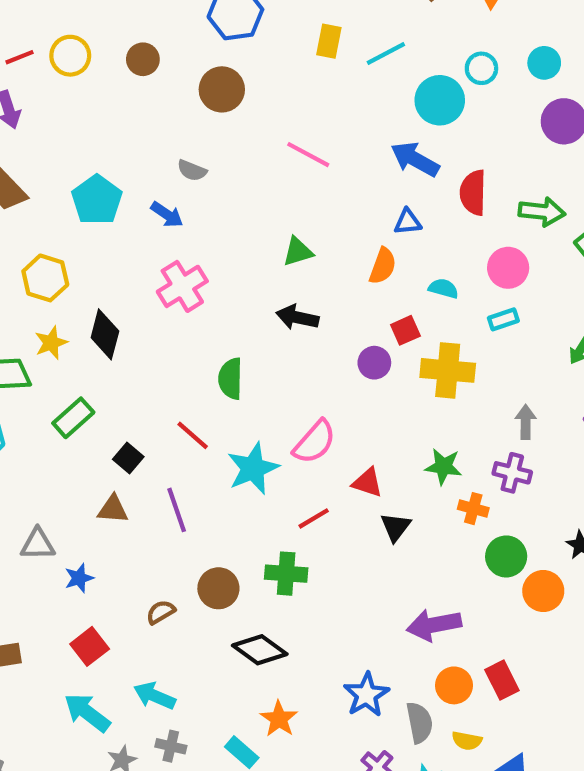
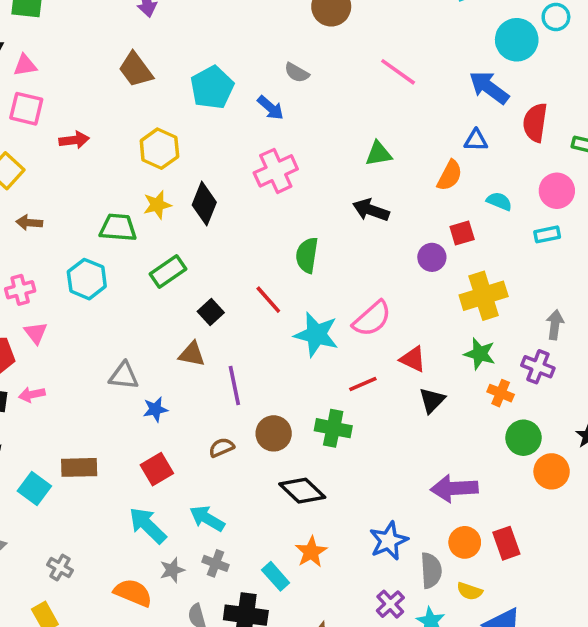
yellow cross: (448, 370) -> (484, 296), moved, turned -30
cyan star: (253, 468) -> (316, 335), turned 30
purple line: (177, 510) -> (234, 386), moved

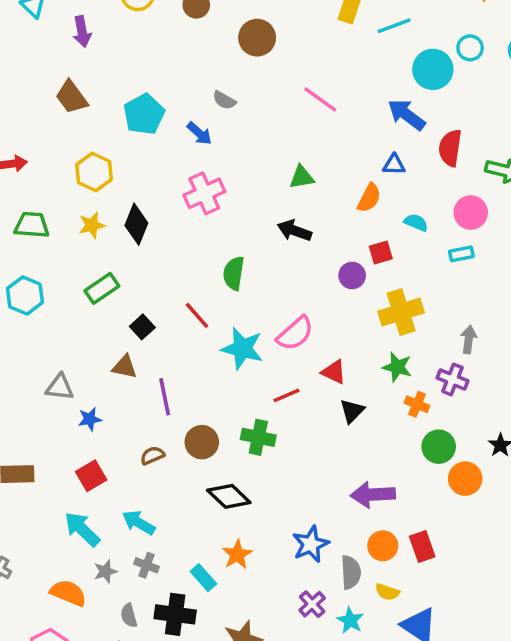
green trapezoid: (118, 228) -> (32, 225), moved

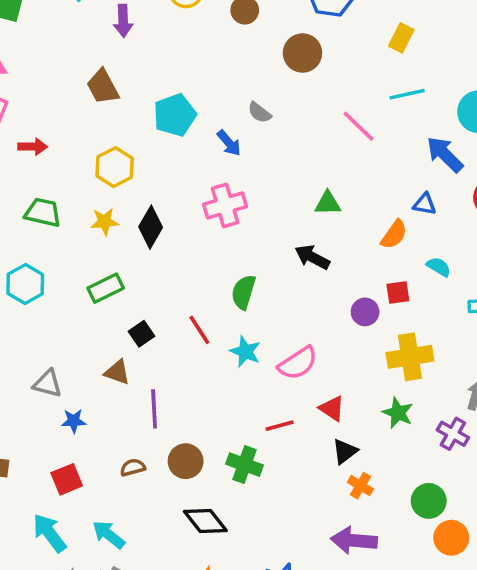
cyan line: (394, 26) -> (407, 94), moved
cyan star: (242, 349) -> (245, 352), moved, size x0.7
orange cross: (417, 404) -> (360, 486), moved

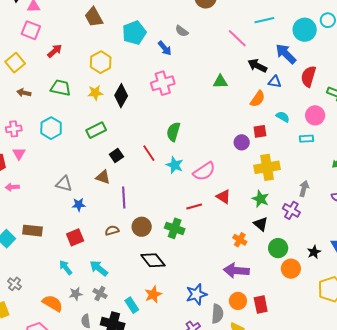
red arrow: (33, 147) -> (55, 51), turned -42
black arrow: (312, 257) -> (257, 66), moved
black triangle: (345, 451) -> (261, 224), moved, turned -42
cyan arrow: (49, 533) -> (66, 268), size x0.7

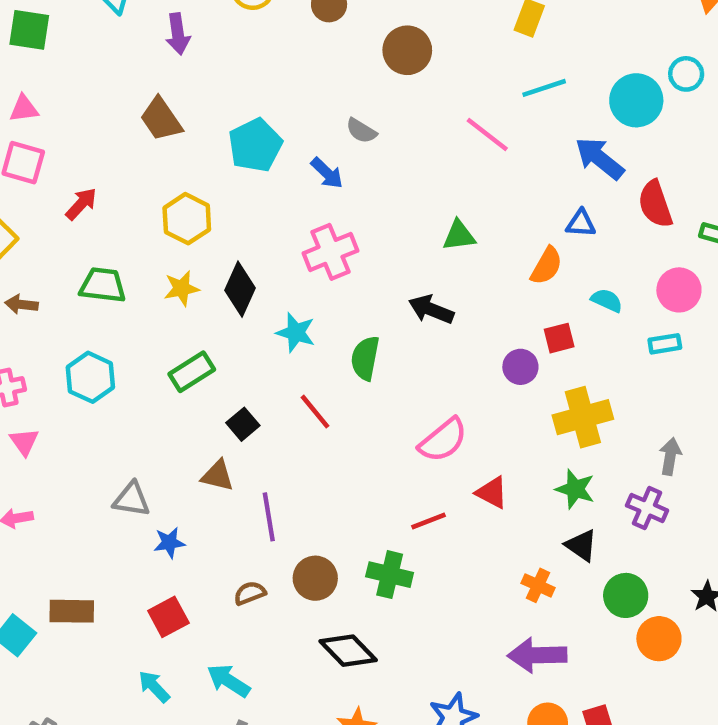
black arrow: (257, 66) -> (431, 309), moved
red semicircle: (308, 76) -> (655, 204), turned -30
cyan star: (175, 165) -> (296, 333), moved

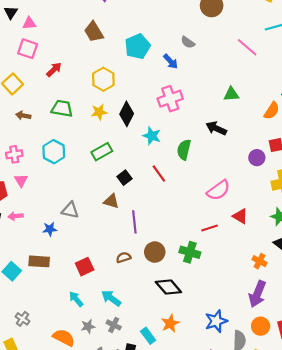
blue star: (169, 543) -> (50, 229), moved
purple arrow: (537, 655) -> (257, 294), turned -70

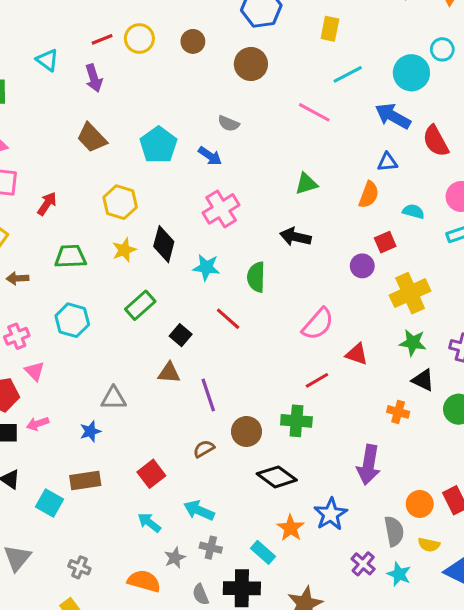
purple arrow: (257, 294) -> (369, 465), moved
blue star: (216, 321) -> (331, 514), moved

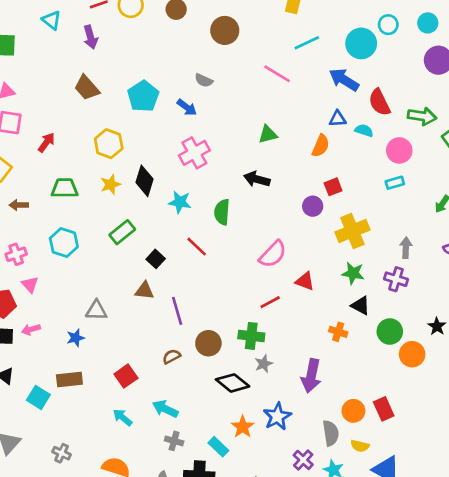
cyan semicircle: (413, 211) -> (364, 130), moved
gray star: (175, 558) -> (264, 364), moved

